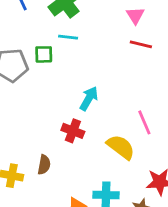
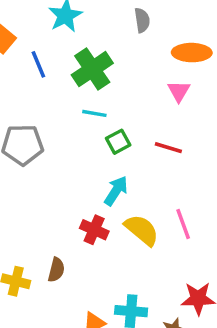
red line: (141, 44) -> (168, 148), moved
green square: (44, 54) -> (118, 142), moved, turned -30
yellow semicircle: (121, 147) -> (142, 230), moved

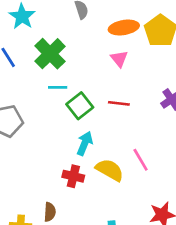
green square: (118, 142) -> (80, 106), size x1.4

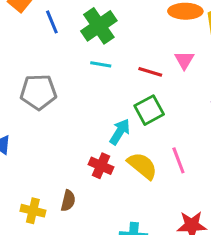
pink triangle: (119, 59) -> (184, 60), moved
red line: (119, 103) -> (150, 72), moved
green square: (80, 106) -> (149, 110), moved

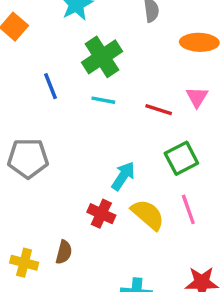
blue line: (52, 22) -> (51, 86), moved
gray pentagon: (38, 92) -> (28, 158), moved
green square: (149, 110) -> (181, 158), moved

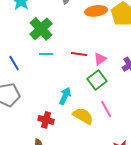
blue line: (51, 86) -> (14, 63), moved
pink triangle: (197, 97) -> (100, 59), moved, turned 32
red cross: (101, 214) -> (46, 120), moved

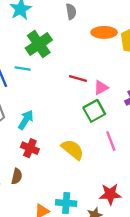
cyan line: (46, 54) -> (23, 68), moved
cyan arrow: (65, 96) -> (26, 120), moved
pink line: (106, 109) -> (111, 141), moved

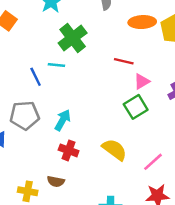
red line: (78, 78) -> (124, 61), moved
pink line: (111, 141) -> (153, 162), moved, turned 72
brown semicircle: (17, 176) -> (56, 181), turned 91

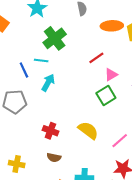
red line: (124, 61) -> (96, 58), turned -49
cyan arrow: (63, 120) -> (48, 83), moved
brown semicircle: (56, 181) -> (54, 158), moved

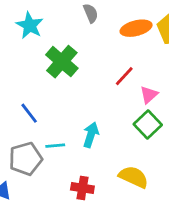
cyan line: (41, 61) -> (55, 146), moved
cyan arrow: (48, 83) -> (91, 135), moved

